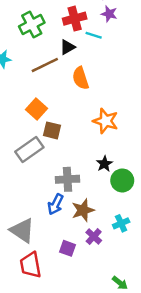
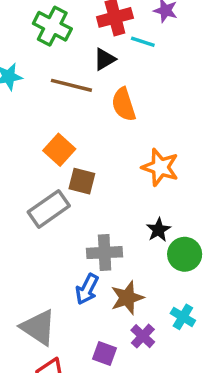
green cross: (32, 25) -> (52, 26), turned -35
brown line: (45, 65) -> (71, 85), turned 40
cyan cross: (121, 223) -> (183, 317), turned -35

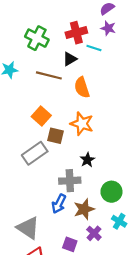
orange star: (160, 167) -> (82, 124), moved
black star: (158, 230) -> (87, 160), moved
green circle: (185, 254) -> (111, 192), moved

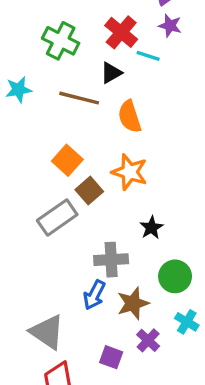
red cross: (76, 33) -> (121, 32), turned -35
brown square: (56, 136) -> (89, 191), turned 35
black star: (87, 160) -> (151, 228), moved

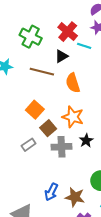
gray rectangle: (57, 218) -> (29, 145), size x0.6
black star: (151, 228) -> (86, 141), moved
gray cross: (111, 260) -> (62, 147), moved
brown star: (133, 303) -> (75, 197), turned 30

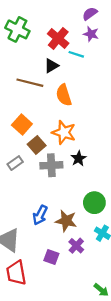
green cross: (31, 37) -> (17, 29), moved

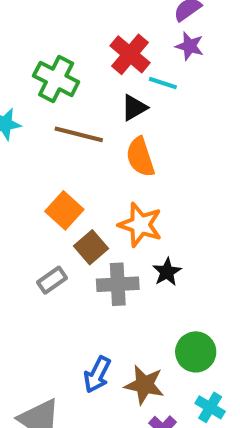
green cross: (17, 29) -> (56, 79), moved
black triangle: (51, 66) -> (134, 108), moved

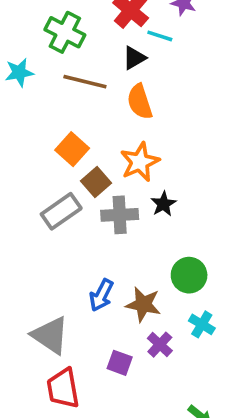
orange star: (140, 225) -> (140, 162), turned 30
gray rectangle: (52, 280) -> (61, 211), size x1.5

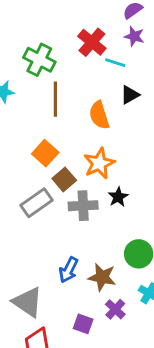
black triangle: (134, 58) -> (130, 95), moved
brown line: (85, 82) -> (55, 99), turned 76

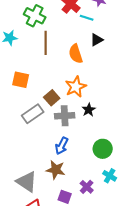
orange square: (45, 153) -> (21, 80), moved, turned -30
blue arrow: (69, 270) -> (62, 146), moved
brown star: (102, 277) -> (56, 170), moved

